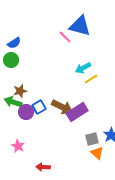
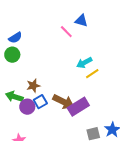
blue triangle: (80, 26) -> (81, 21), size x0.6
brown star: (20, 91) -> (33, 86), moved

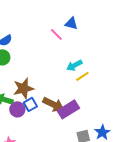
brown star: (33, 86) -> (23, 88), size x1.5

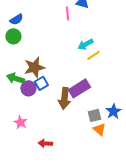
pink line: (56, 34) -> (67, 13), turned 40
brown arrow: (53, 104) -> (64, 98), moved, turned 70

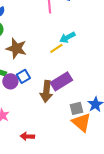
yellow line: (93, 55) -> (56, 48), moved
brown star: (34, 67) -> (16, 48), moved, turned 30
orange triangle: (99, 129) -> (81, 122), size x1.5

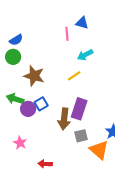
cyan arrow: (67, 37) -> (85, 55), moved
purple rectangle: (61, 81) -> (79, 109), turned -40
gray square: (76, 108) -> (81, 136), moved

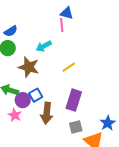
blue triangle: (82, 23) -> (67, 13), moved
cyan arrow: (85, 55) -> (44, 46), moved
brown arrow: (64, 119) -> (47, 113), moved
pink star: (20, 143) -> (15, 115), moved

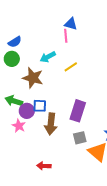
yellow line: (69, 67) -> (71, 67), moved
blue square: (36, 95) -> (40, 106), turned 32

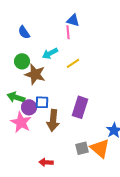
blue semicircle: (15, 42) -> (24, 32), moved, turned 88
green circle: (12, 59) -> (22, 61), moved
pink star: (19, 126) -> (21, 122), size x1.5
gray square: (80, 138) -> (82, 148), moved

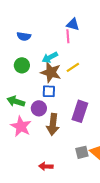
blue semicircle: (24, 32) -> (24, 36), turned -48
brown star: (35, 74) -> (51, 72), moved
blue square: (42, 102) -> (49, 91), moved
purple circle: (29, 107) -> (39, 108), moved

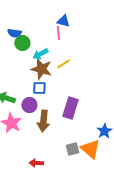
green circle: (22, 65) -> (22, 43), moved

